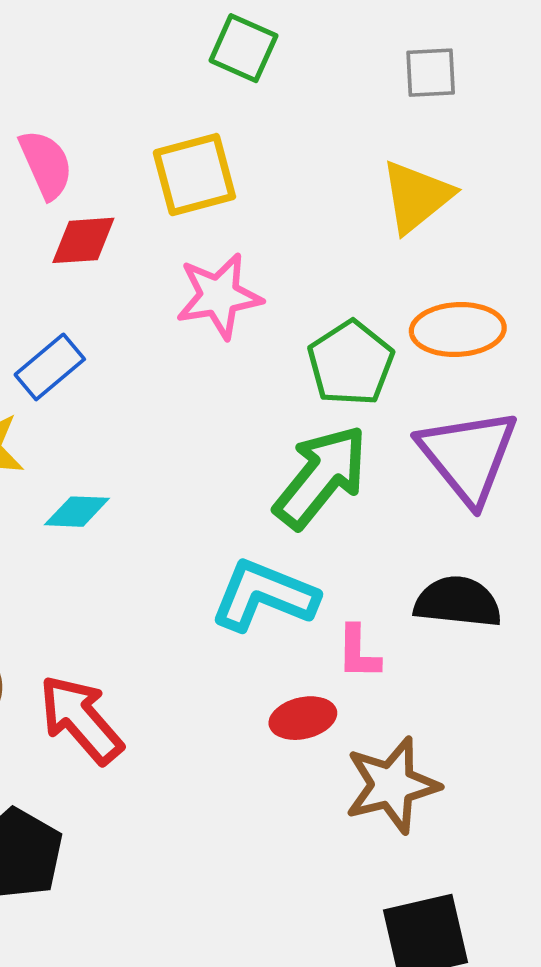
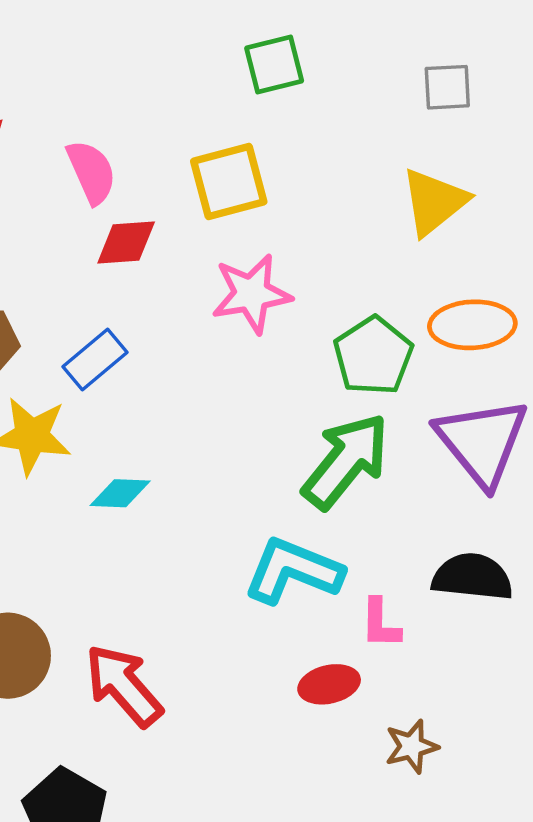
green square: (243, 48) -> (274, 64), turned -38
brown star: (392, 785) -> (411, 746), size x0.6

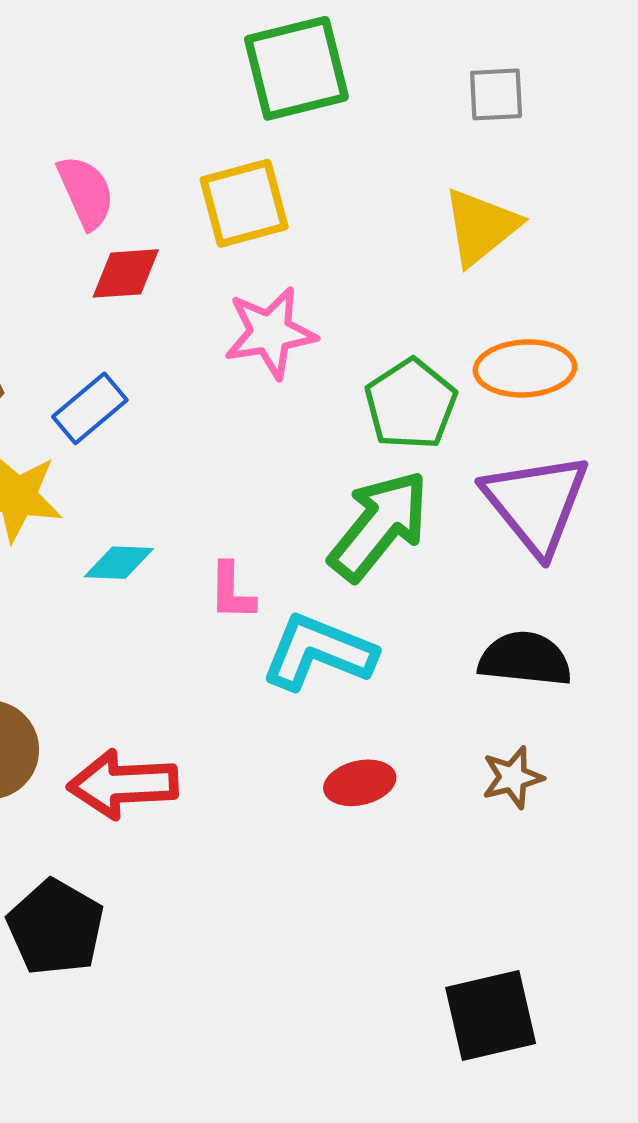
green square: (274, 64) -> (296, 68), size x1.5
pink L-shape: (380, 623) -> (232, 591), moved
red arrow: (124, 686) -> (123, 784), turned -52
brown star: (411, 746) -> (513, 777), moved

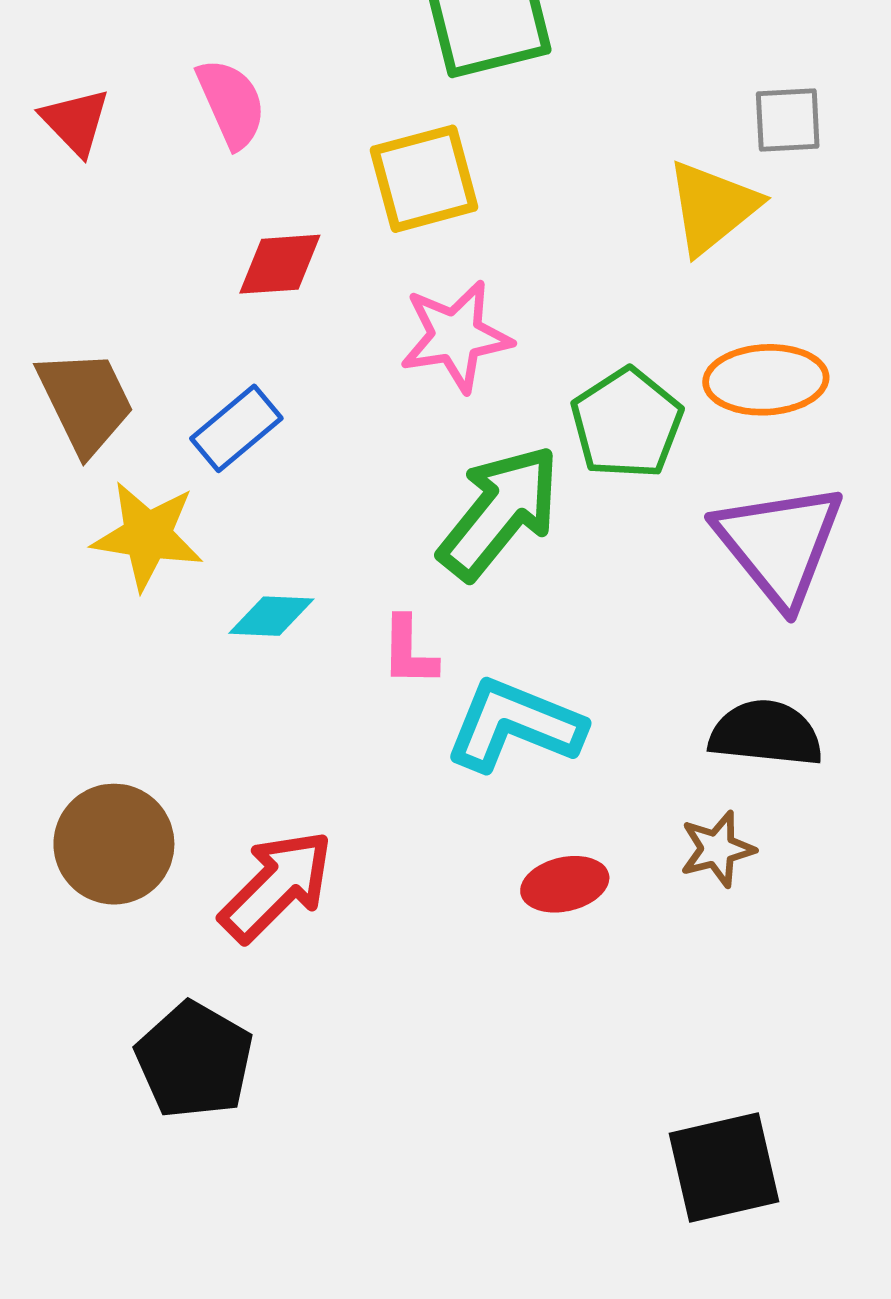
gray square: (496, 94) -> (788, 120), moved
pink semicircle: (86, 192) -> (231, 103), moved
green arrow: (379, 525) -> (499, 512), moved
brown star: (513, 777) -> (717, 849), moved
red arrow: (123, 784) -> (277, 886), turned 138

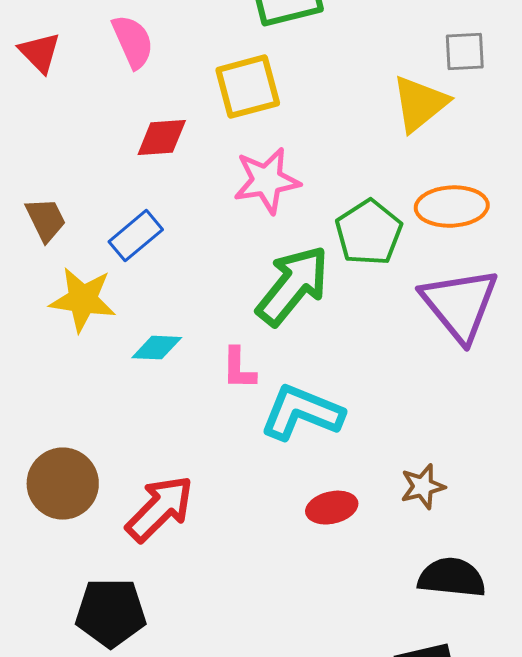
brown trapezoid: (85, 402) -> (46, 220), size x0.7
black semicircle: (766, 733) -> (452, 578), moved
black pentagon: (194, 1060) -> (111, 613), turned -30

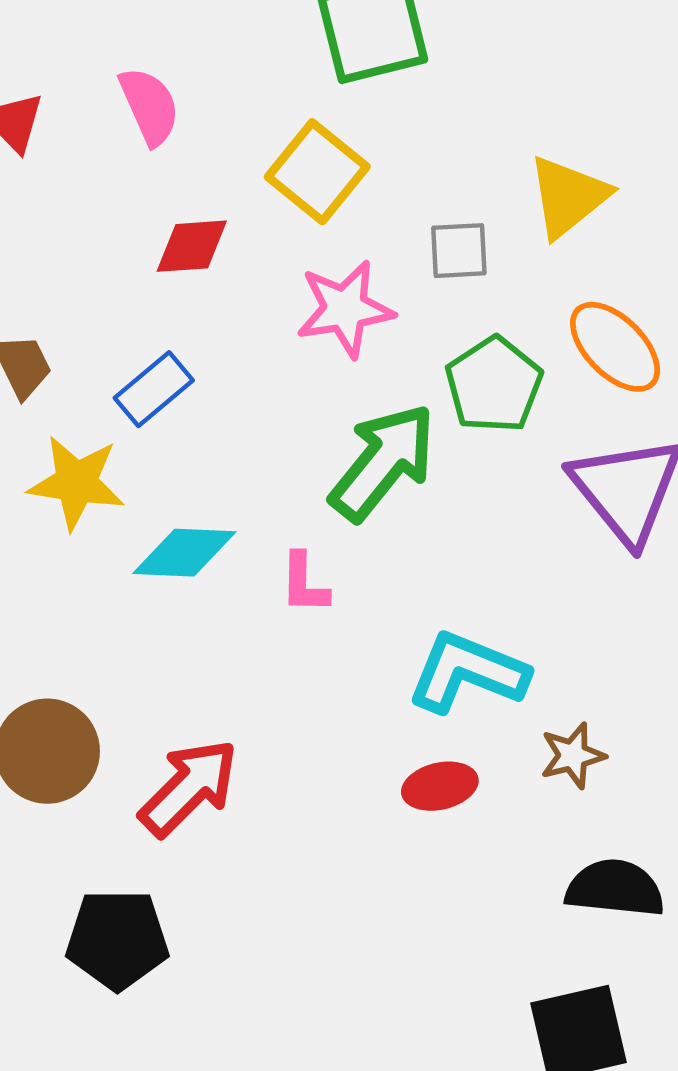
gray square: (465, 52) -> (459, 251), moved
yellow square: (248, 87) -> (317, 172), turned -36
orange ellipse: (452, 207) -> (615, 347), turned 48
cyan diamond: (157, 348) -> (184, 553), size x1.4
cyan L-shape: (302, 413) -> (468, 672), moved

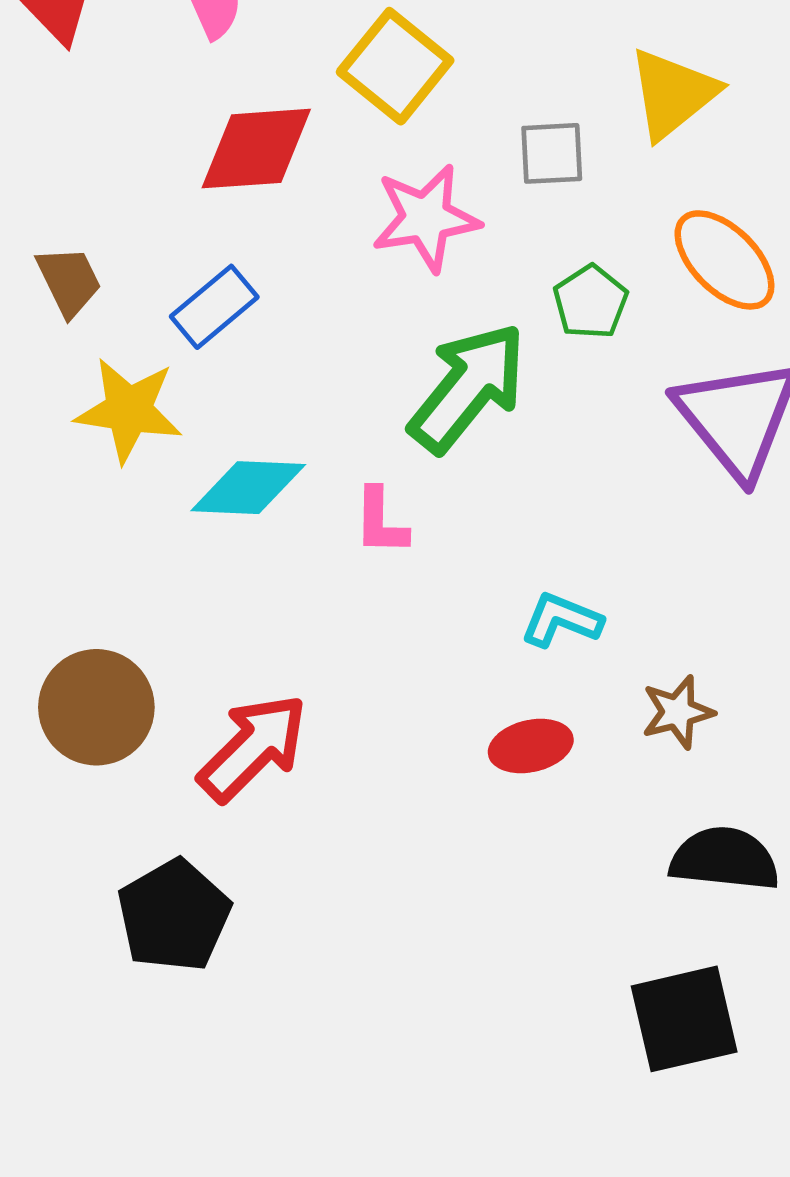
red diamond: (192, 246) -> (256, 149), size x1.4
green pentagon: (494, 385) -> (590, 302), size x0.7
cyan L-shape: (468, 672) -> (561, 620), size x0.6
black pentagon: (117, 939) -> (174, 916), turned -30

